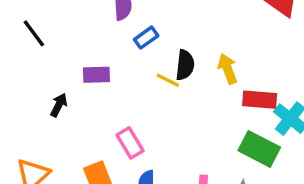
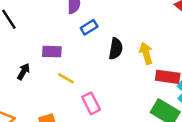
yellow line: (168, 80) -> (66, 78), moved
pink rectangle: (130, 143) -> (91, 103), moved

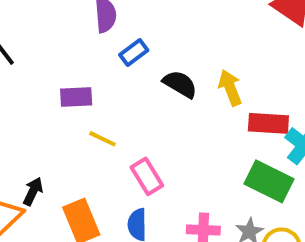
black semicircle: (116, 49) -> (180, 84), turned -65
black arrow: (24, 72) -> (33, 191), moved

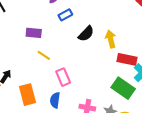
black semicircle: (180, 84) -> (86, 34), turned 96

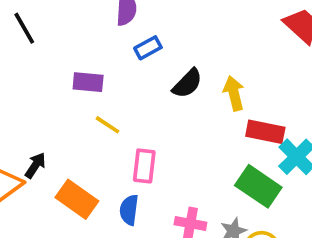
pink rectangle: (63, 77) -> (144, 166), turned 30
orange rectangle: (27, 95) -> (77, 199), turned -40

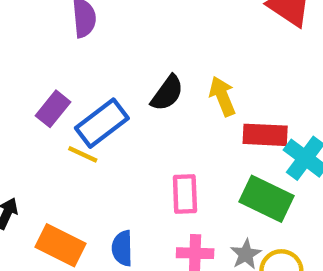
blue rectangle: (148, 48) -> (102, 123), moved, size x1.6
purple rectangle: (88, 82) -> (53, 109), turned -48
pink rectangle: (144, 166) -> (185, 194), moved

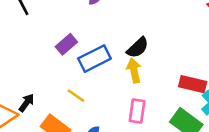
yellow arrow: (222, 96) -> (134, 70), moved
yellow line: (83, 154) -> (76, 96), moved

